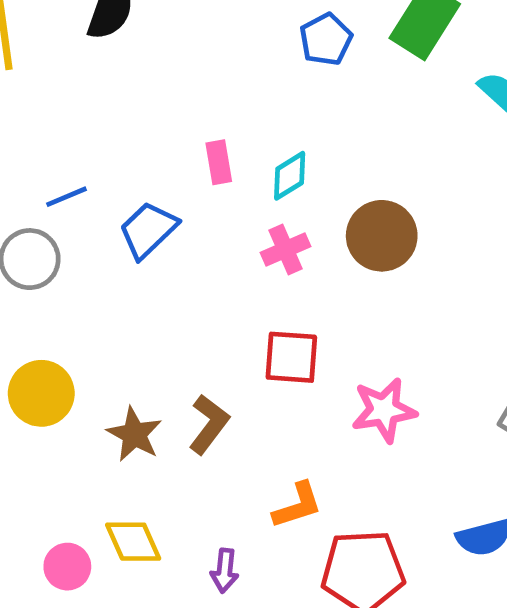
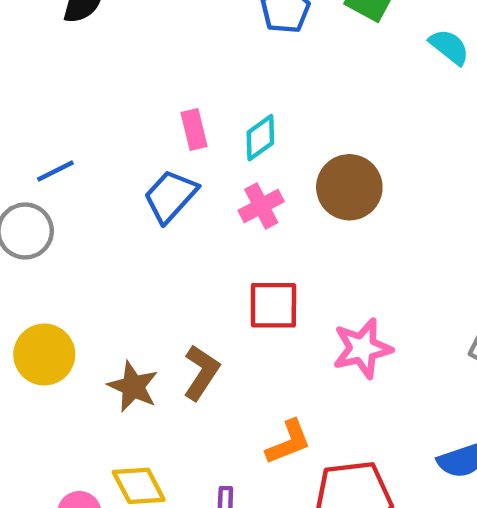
blue trapezoid: (148, 230) -> (170, 196), moved

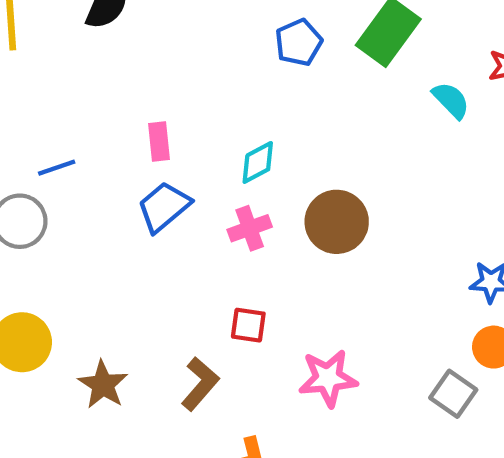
pink rectangle: (194, 130) -> (159, 142), moved
red square: (273, 305) -> (248, 325), size x0.7
brown L-shape: (201, 372) -> (200, 384), moved

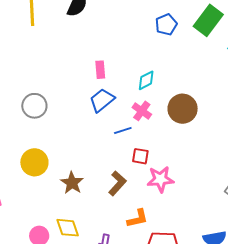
blue line: (57, 168) -> (123, 130), moved
pink cross: (250, 228) -> (142, 111), turned -36
pink star: (328, 378) -> (160, 179), moved

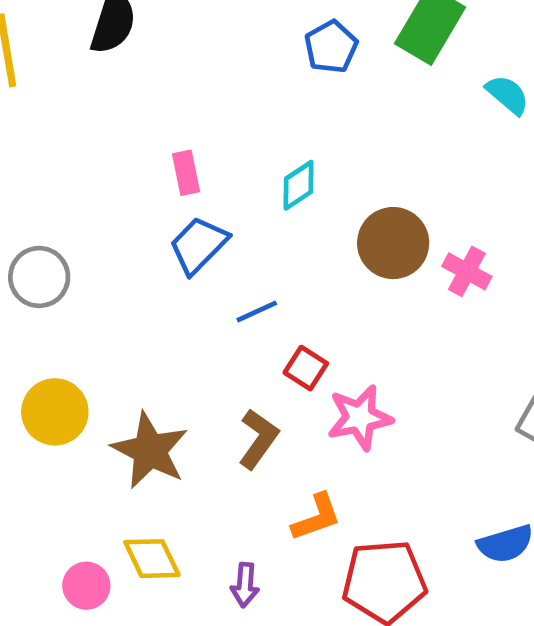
pink cross: (142, 111) -> (467, 271), moved
red square: (140, 156) -> (306, 368), turned 30
brown star: (72, 183) -> (150, 450), size x1.4

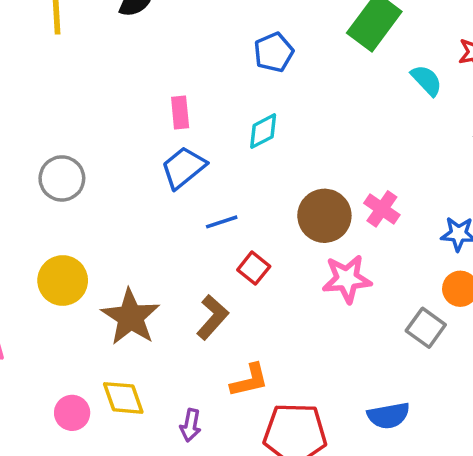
blue pentagon: (331, 47) -> (274, 52), moved
brown circle: (393, 243) -> (324, 216), moved
pink star: (360, 417) -> (347, 279), moved

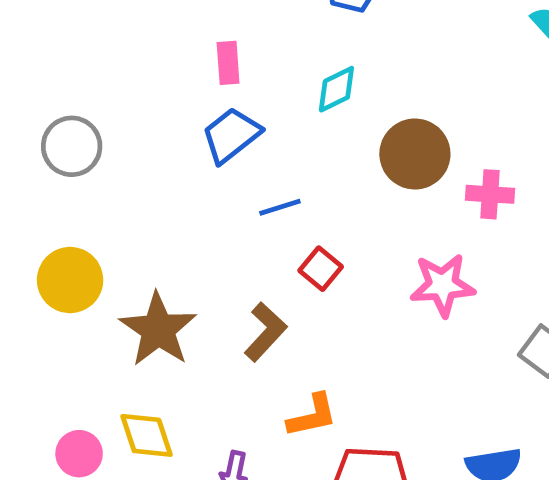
pink cross: (382, 209) -> (490, 194), turned -32
brown circle: (324, 216) -> (415, 154), moved

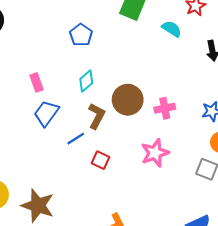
brown L-shape: (265, 332) -> (97, 116), moved

